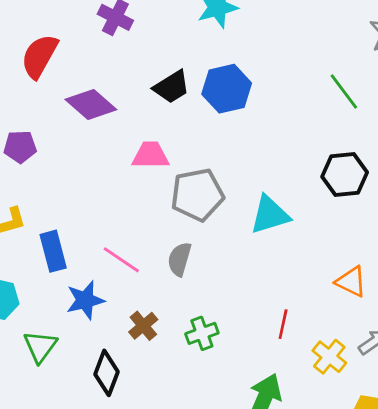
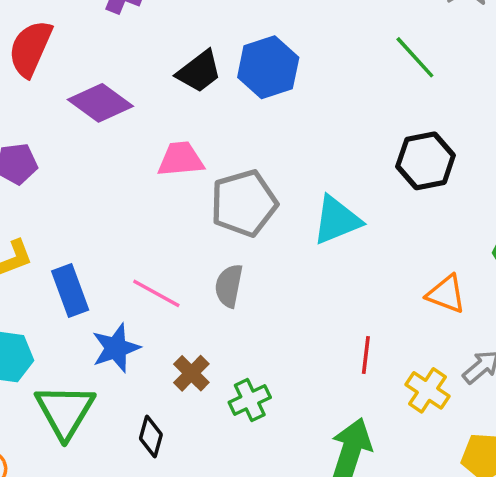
green cross: (202, 333) -> (250, 400), moved
green triangle: (40, 347) -> (65, 411), size x1.4
black diamond: (106, 373) -> (151, 437), size x0.7

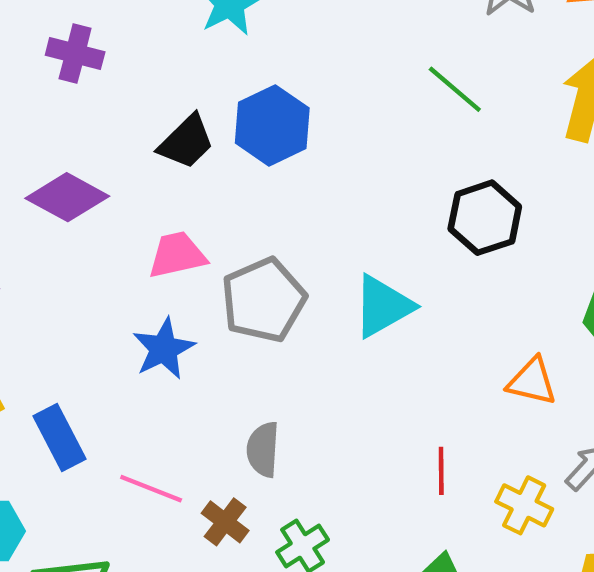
gray semicircle: (229, 286) -> (263, 449), moved
pink line: (156, 293) -> (151, 489), moved
blue star: (116, 348) -> (164, 349), moved

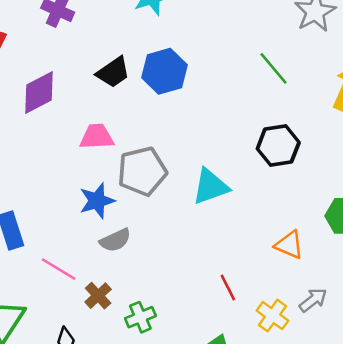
purple diamond: (67, 197) -> (39, 92), turned -66
blue star: (164, 349) -> (97, 201), moved
gray semicircle: (263, 449) -> (115, 240), moved, turned -128
red line: (441, 471) -> (228, 287), turned -36

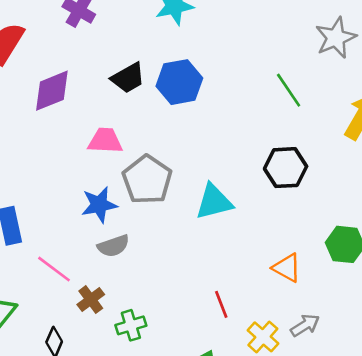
gray pentagon: (142, 171) -> (147, 180), turned -30

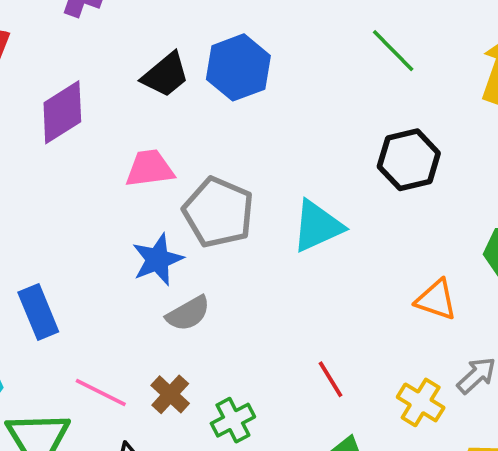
pink line: (54, 269) -> (101, 393), moved
red line: (221, 304) -> (331, 379), moved

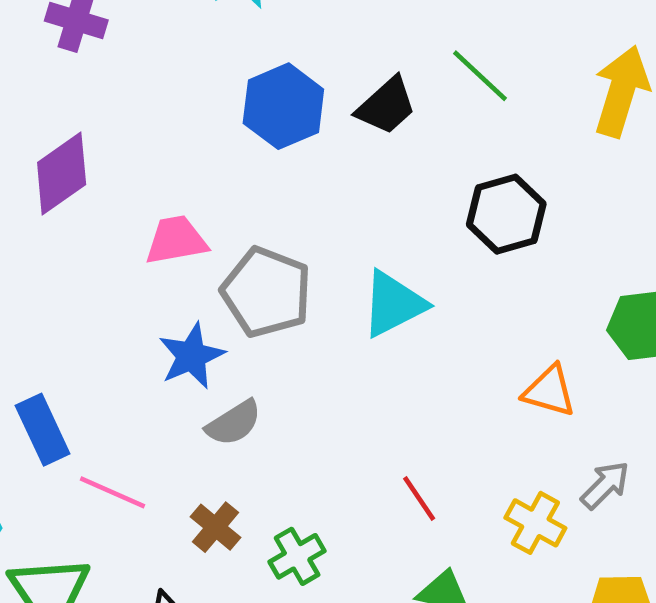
black trapezoid: (165, 75) -> (386, 106), moved
pink line: (101, 393) -> (112, 492), moved

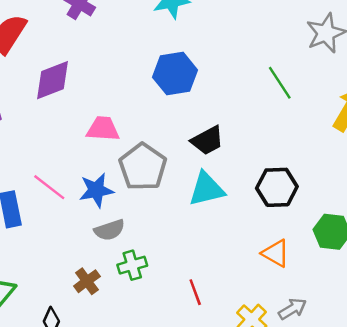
black trapezoid: (386, 106) -> (207, 140), moved
black hexagon: (506, 214) -> (277, 187), moved
pink line: (112, 492) -> (49, 187), moved
green cross: (297, 556) -> (132, 265), moved

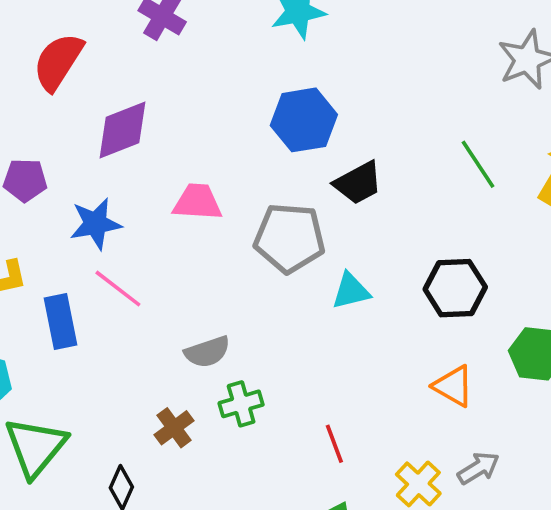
green line: (280, 83) -> (478, 164), moved
black trapezoid: (207, 140) -> (358, 183), moved
gray pentagon: (143, 167) -> (290, 238), moved, turned -30
cyan triangle: (207, 189) -> (351, 291), size x0.7
blue star: (96, 190) -> (96, 224), moved

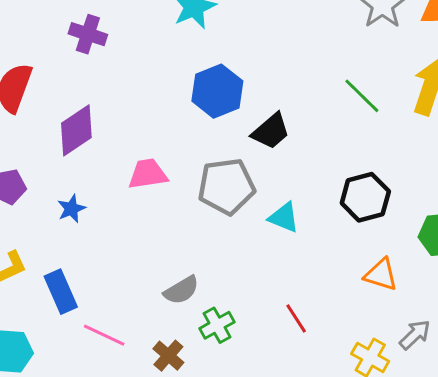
blue star: (96, 224) -> (71, 209), size x0.7
pink line: (118, 289) -> (104, 335), moved
cyan triangle: (351, 291) -> (284, 217), turned 48
red line: (334, 444) -> (296, 318), moved

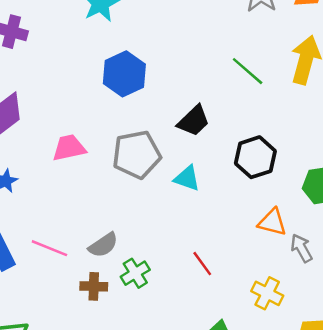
black trapezoid: (271, 131) -> (194, 121), moved
pink line: (104, 335) -> (49, 248), moved
gray arrow: (415, 335) -> (301, 248), moved, turned -72
brown cross: (168, 356) -> (94, 286), moved, turned -36

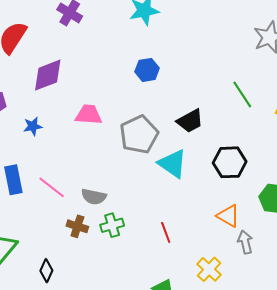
blue hexagon: (124, 74) -> (147, 70), size x0.7
gray pentagon: (137, 155) -> (139, 134), turned -30
cyan triangle: (187, 178) -> (173, 164), size x1.4
gray semicircle: (103, 245) -> (94, 197), turned 30

